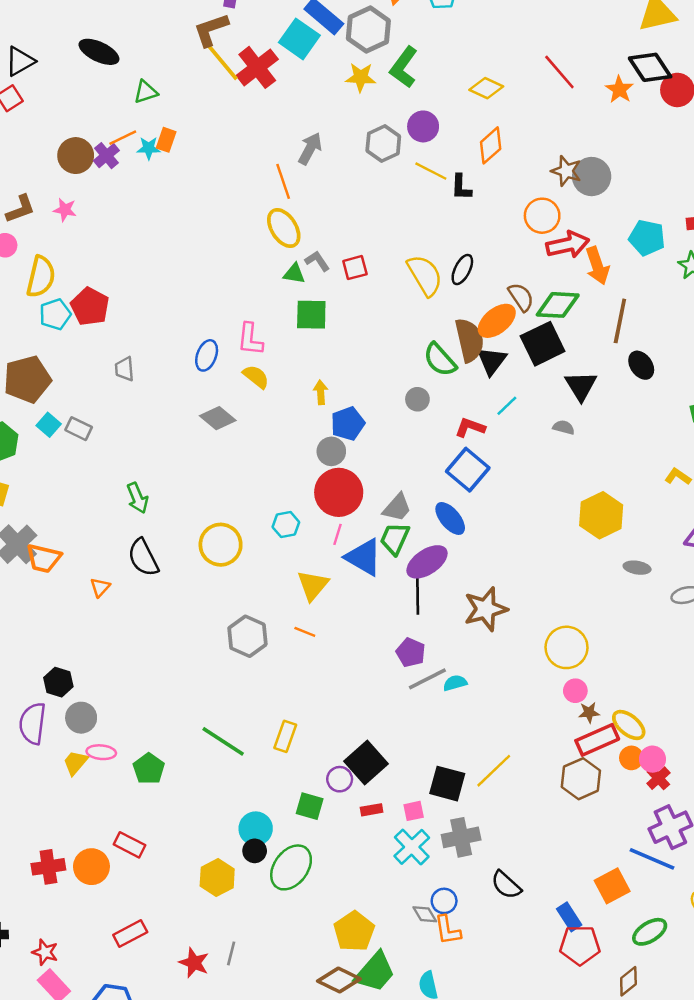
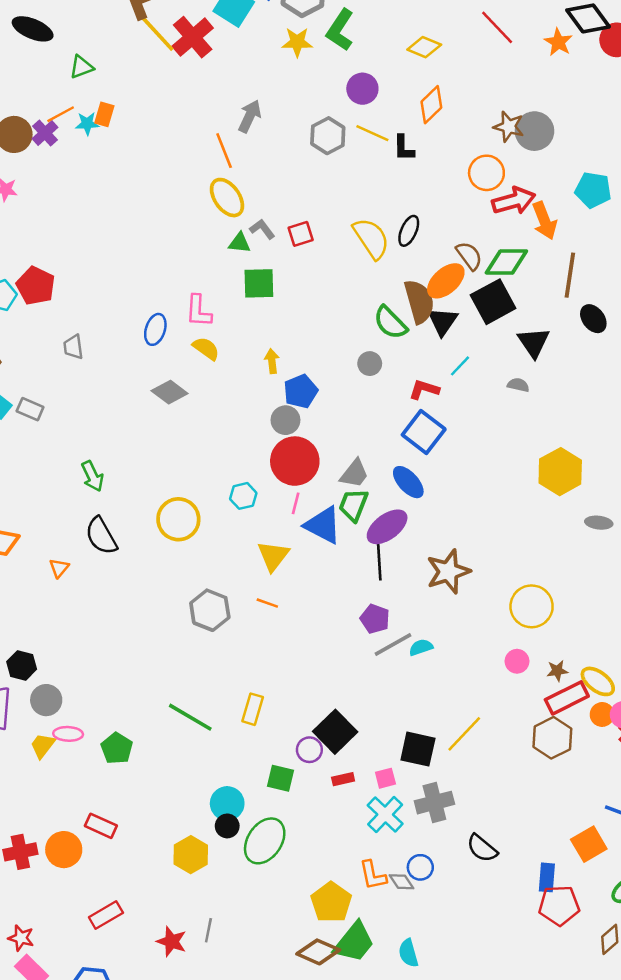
gray hexagon: (383, 144) -> (328, 136), moved
pink circle: (575, 691) -> (517, 661), moved
blue rectangle: (569, 917) -> (547, 877), turned 40
orange L-shape: (448, 930) -> (373, 875), moved

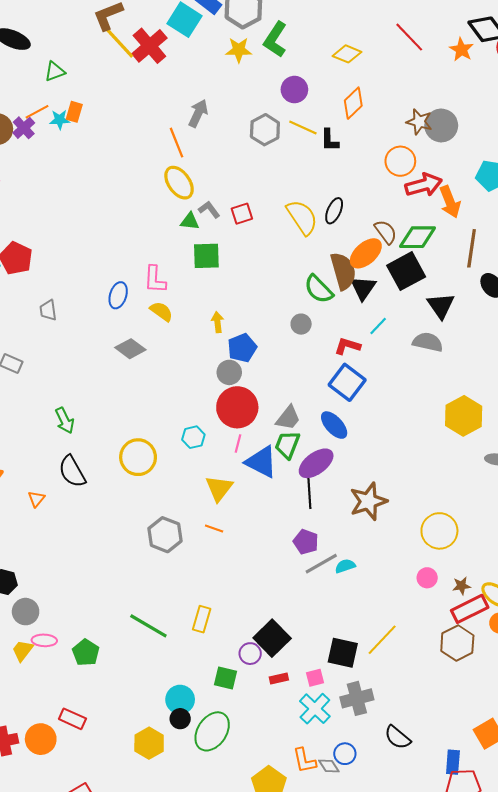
gray semicircle: (518, 385) -> (428, 342), size x1.6

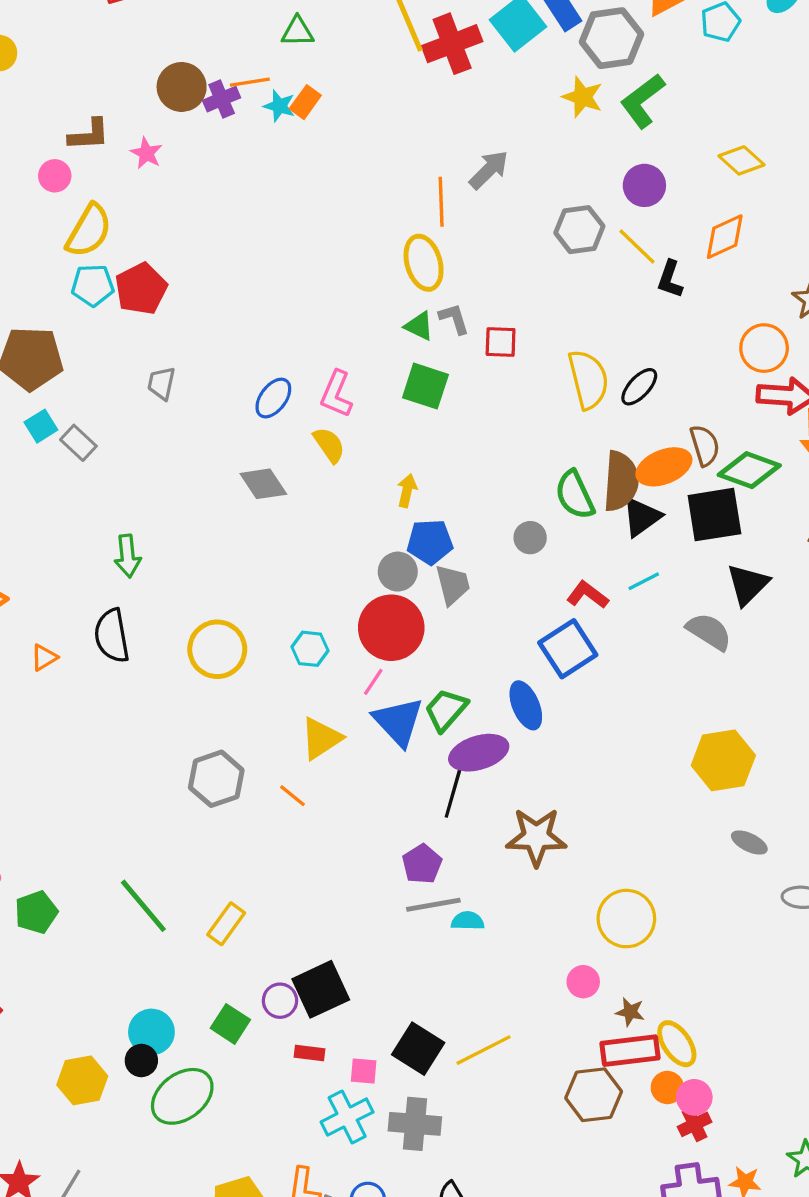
gray trapezoid: (288, 418) -> (453, 585), moved, turned -72

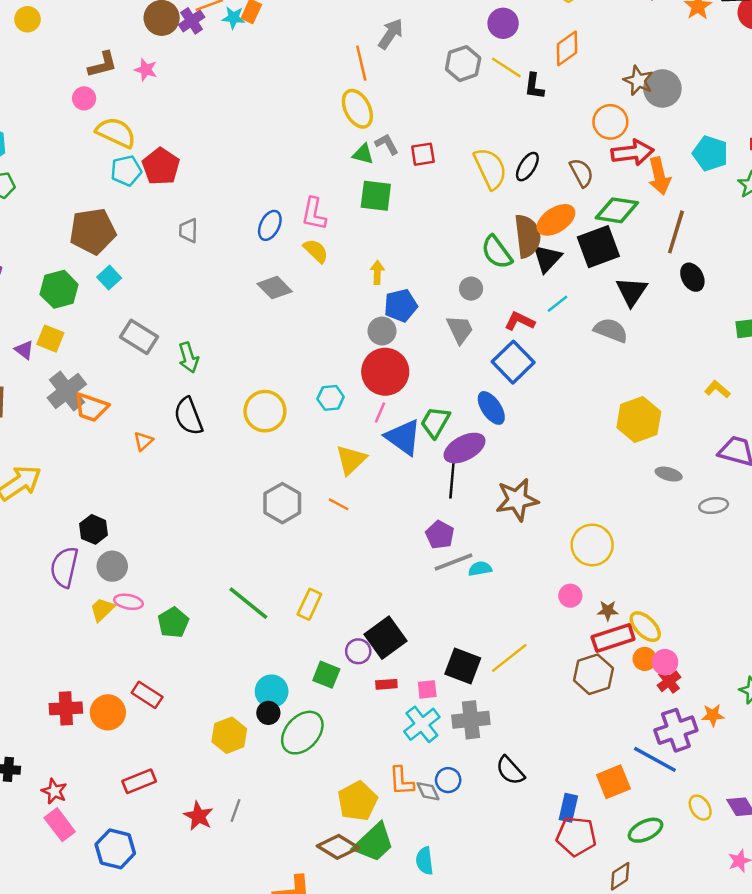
yellow semicircle: (89, 231) -> (116, 133), turned -84
gray rectangle: (78, 443) -> (139, 337), moved, size x1.4
brown semicircle: (705, 445) -> (581, 173), moved
gray trapezoid: (453, 585) -> (460, 330), moved

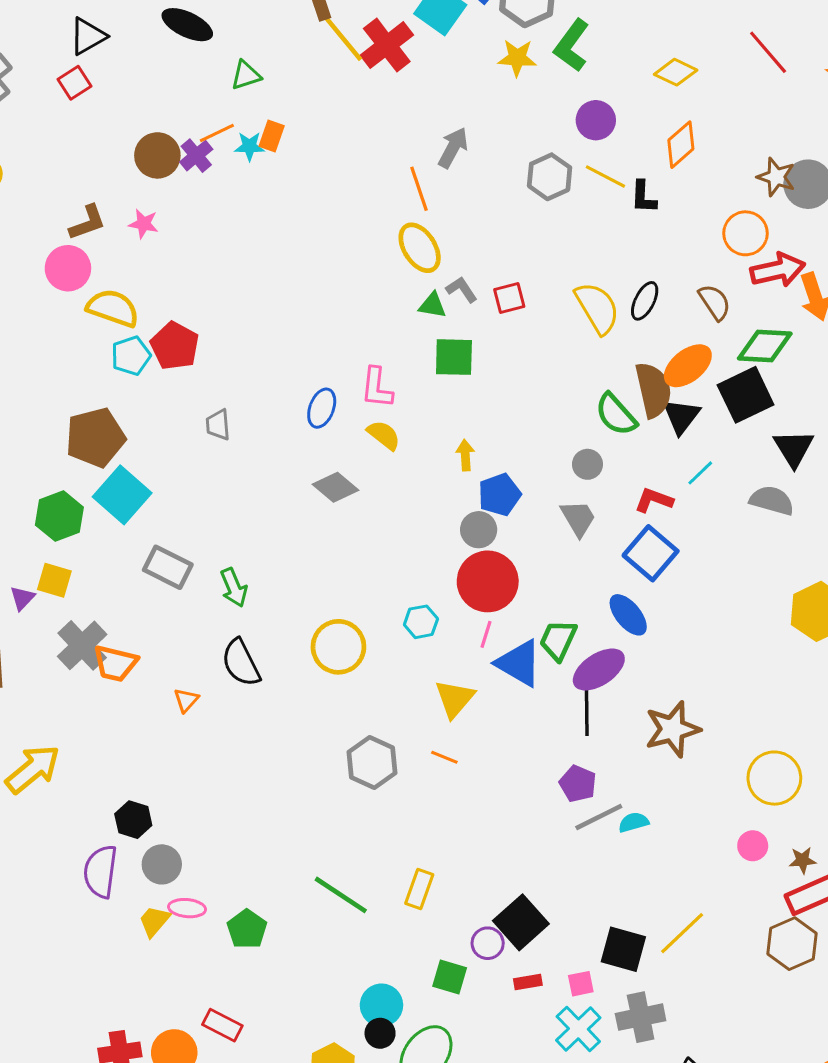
pink circle: (84, 98) -> (68, 268), size x1.5
cyan square: (109, 278) -> (122, 495), size x1.8
purple triangle: (24, 350) -> (22, 598), turned 42

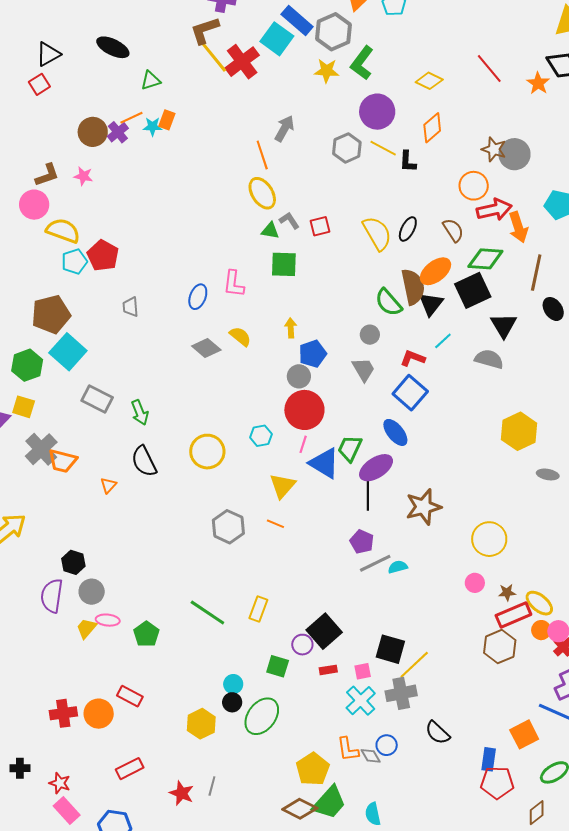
purple circle: (596, 120) -> (377, 112), size x1.4
yellow semicircle: (384, 435) -> (240, 336), moved
yellow line: (682, 933) -> (414, 665), moved
cyan circle: (381, 1005) -> (233, 684), size x0.7

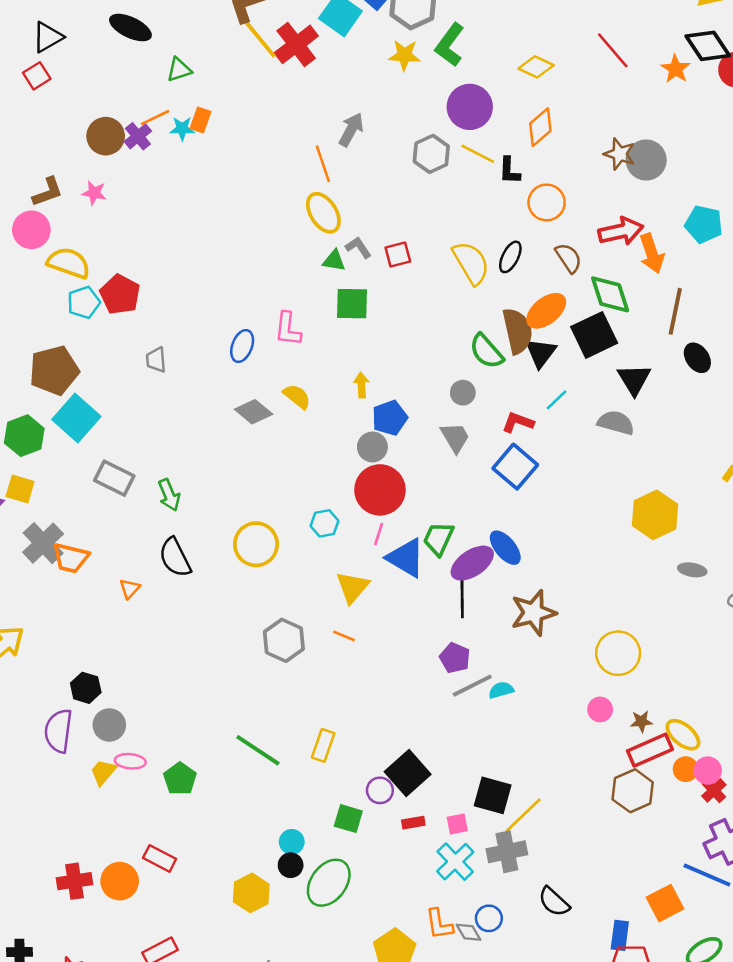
orange circle: (474, 186) -> (547, 202), moved
green diamond: (485, 259) -> (610, 294), turned 69
blue ellipse: (395, 432) -> (505, 548), moved

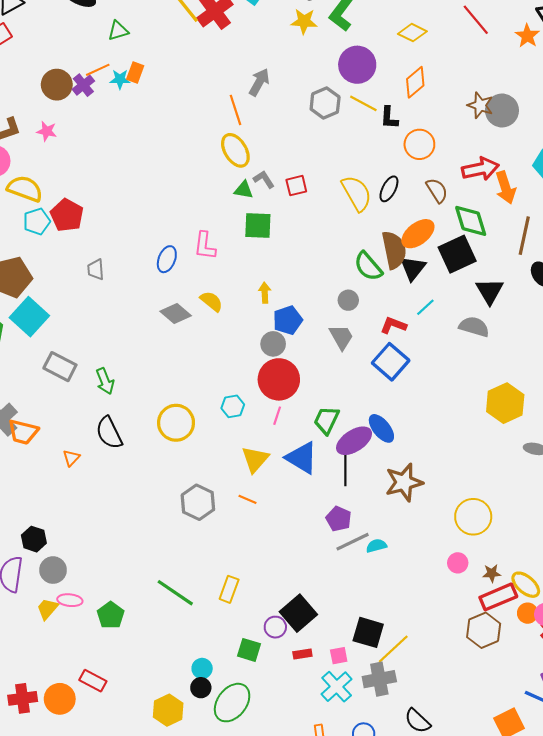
blue triangle: (406, 558) -> (302, 458), moved

